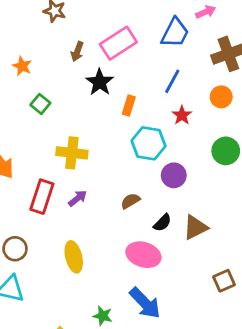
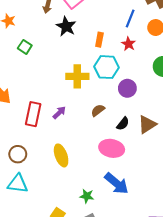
blue line: (172, 81) -> (130, 18), moved
orange rectangle: (129, 105) -> (99, 40), moved
yellow cross: (72, 153) -> (77, 76), moved

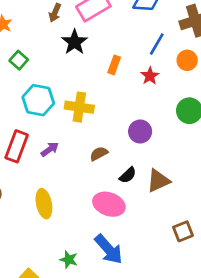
cyan hexagon: (107, 67) -> (38, 100), moved

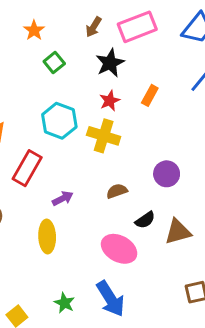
green square: (19, 60) -> (54, 62), moved
red star: (150, 76) -> (110, 101), moved
purple arrow: (50, 149) -> (63, 198), moved

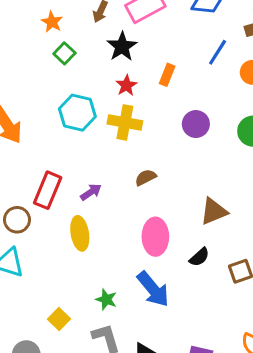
orange star: (34, 30) -> (52, 22), moved
red rectangle: (27, 168) -> (48, 190), moved
purple circle: (167, 174) -> (196, 124), moved
black semicircle: (145, 220) -> (199, 257), moved
pink ellipse: (119, 249) -> (155, 237), turned 68

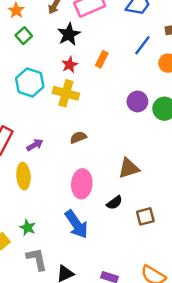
purple circle: (196, 124) -> (137, 101), moved
green star: (106, 299) -> (28, 228), moved

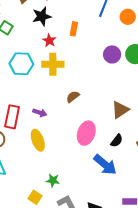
black star: (69, 34) -> (42, 16), turned 30
purple arrow: (35, 145) -> (40, 113), turned 64
pink ellipse: (82, 184) -> (86, 133), turned 30
blue arrow: (76, 224) -> (105, 165), moved

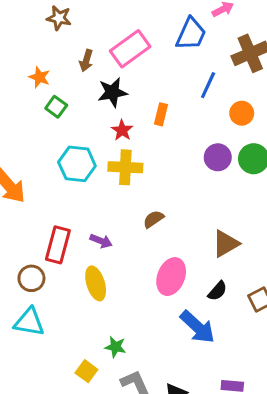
orange circle: (128, 17) -> (242, 113), moved

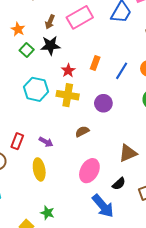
blue line: (208, 85) -> (122, 71), moved
black star: (112, 92) -> (50, 45), moved
purple circle: (218, 157) -> (103, 103), moved
red rectangle: (58, 245) -> (17, 141), size x0.7

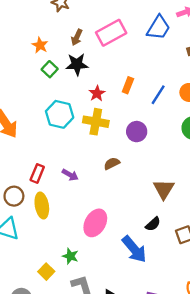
brown triangle: (128, 153) -> (164, 189), turned -36
yellow ellipse: (39, 169) -> (42, 205), moved
pink ellipse: (89, 171) -> (95, 223), moved

